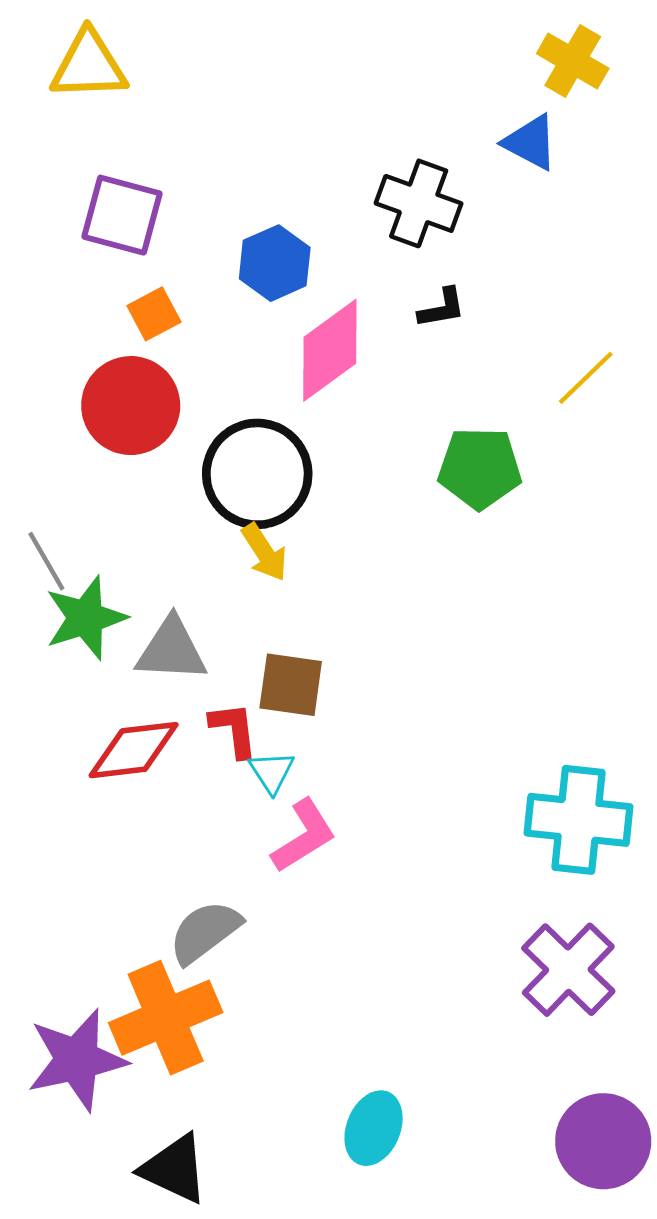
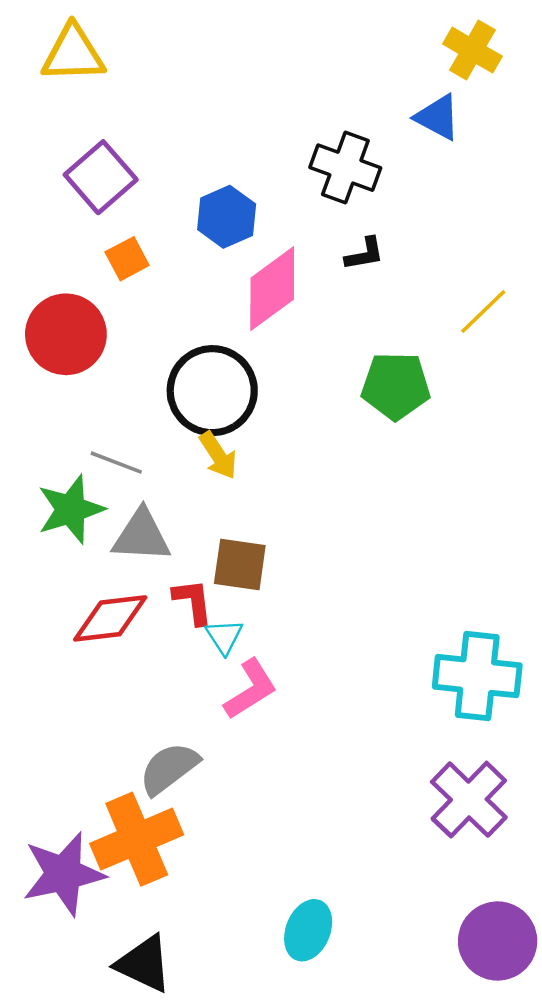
purple square: (122, 215) -> (101, 177), turned 34
red circle: (131, 406) -> (66, 334), moved
gray line: (46, 561) -> (116, 463), moved, turned -39

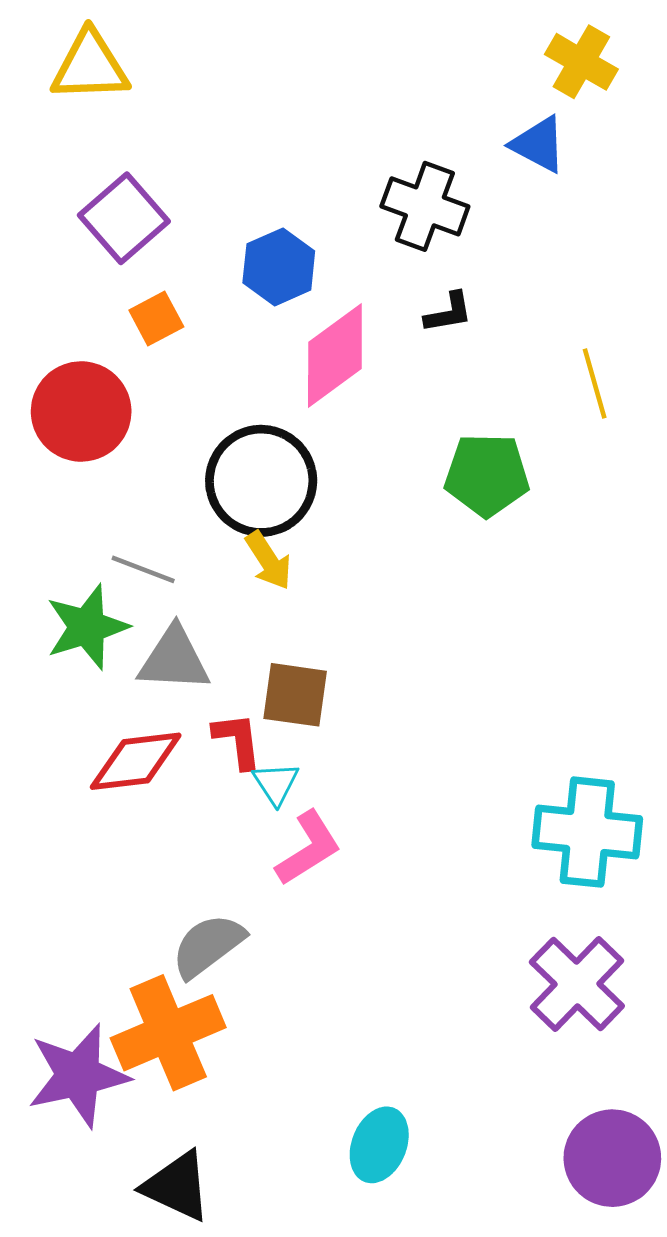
yellow line: (483, 311) -> (595, 383), turned -62

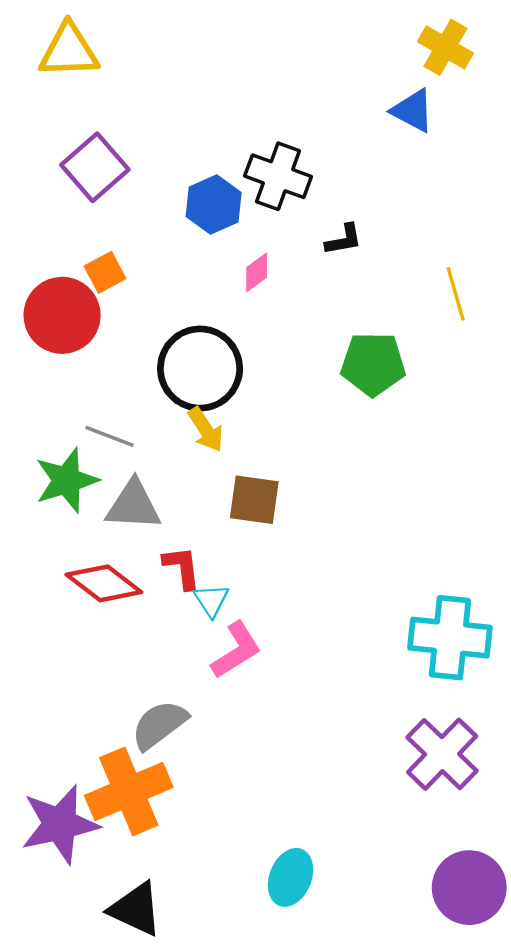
black cross: (425, 206) -> (278, 176), moved
orange square: (156, 319) -> (105, 272), moved
pink diamond: (335, 355) -> (257, 272), size x0.5
brown square: (295, 695) -> (254, 500), moved
red diamond: (136, 761) -> (104, 583), turned 44

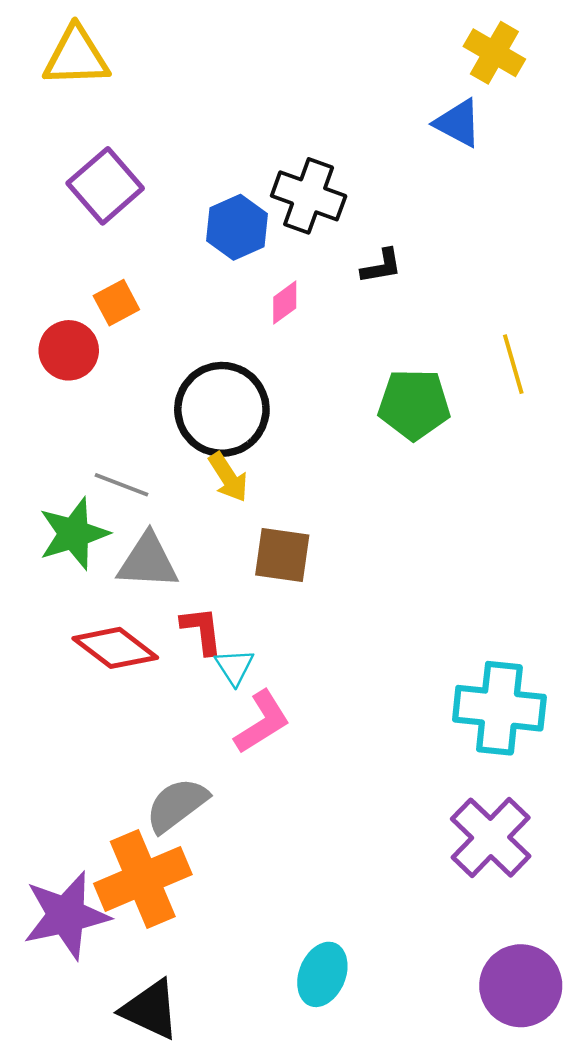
yellow line: (456, 294) -> (513, 364), moved
red circle: (62, 315) -> (69, 350), size x0.7

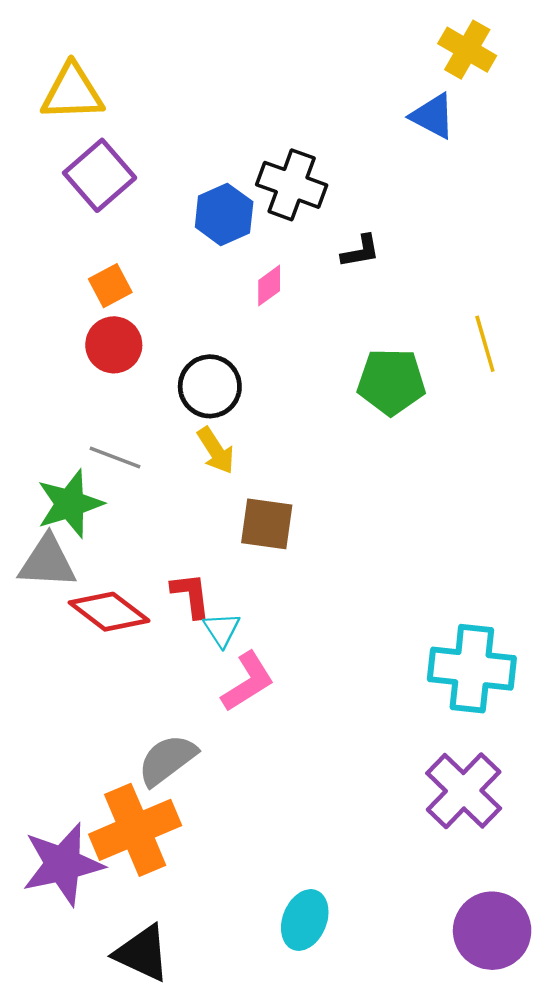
yellow triangle: (76, 57) -> (72, 92), moved
red circle: (69, 350) -> (114, 345), moved
black circle: (222, 409) -> (210, 386), size x0.7
gray triangle: (148, 561) -> (47, 562), moved

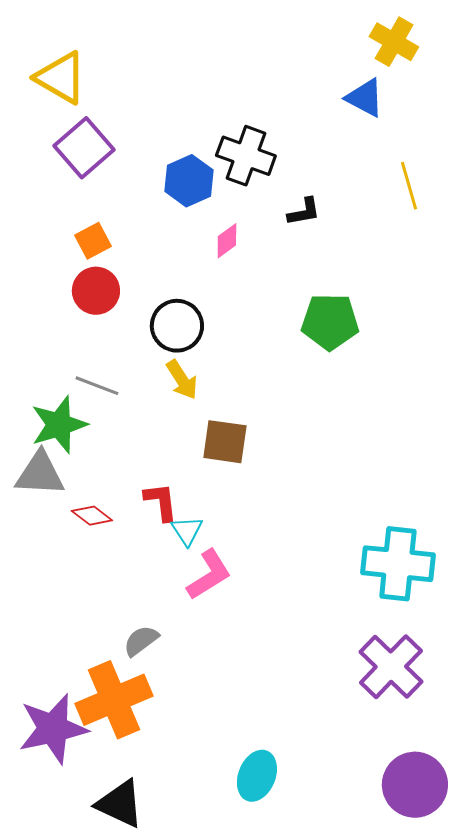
yellow triangle: (72, 92) -> (61, 78), turned 32
yellow line: (485, 344) -> (409, 186), moved
red diamond: (109, 612) -> (92, 516), size x0.6
gray semicircle: (167, 760) -> (141, 641), size x0.7

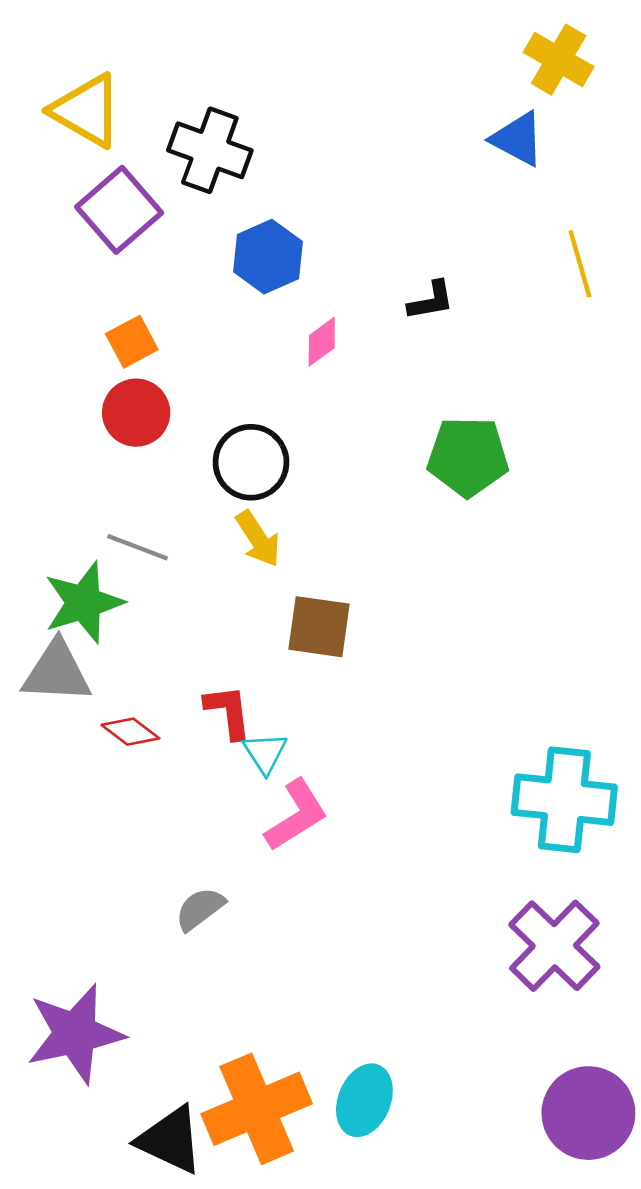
black cross: (246, 156) -> (210, 150), moved
orange cross: (114, 700) -> (257, 1109), moved

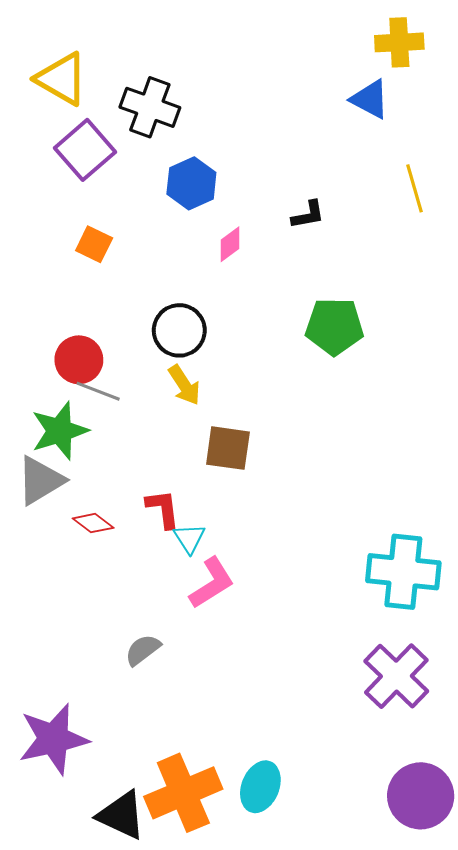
yellow cross: (559, 60) -> (399, 42), turned -33
orange square: (132, 342) -> (94, 244), turned -36
red circle: (136, 413) -> (79, 360), moved
gray triangle: (57, 672) -> (40, 480), turned -34

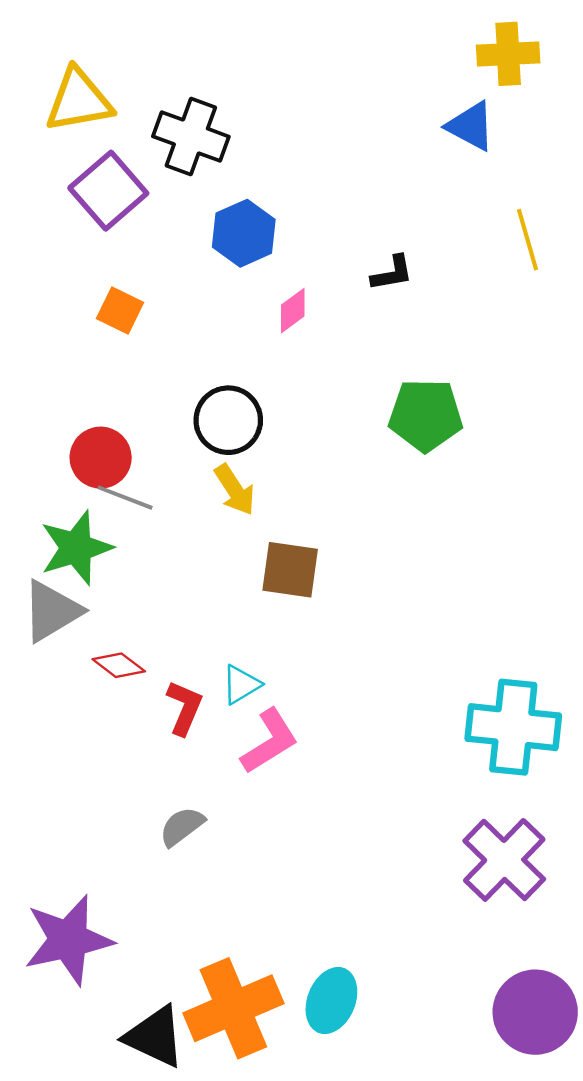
yellow triangle: (62, 79) -> (79, 100), turned -40
red L-shape: (163, 509) -> (184, 708), moved, turned 30
cyan triangle: (189, 538) -> (241, 685), turned 32

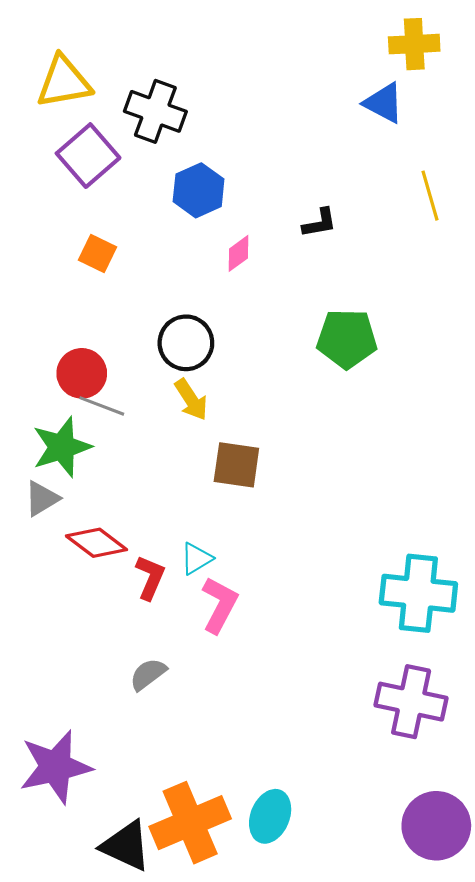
gray triangle: (52, 611) -> (42, 499), size x0.7
red diamond: (119, 665) -> (96, 543), size x1.4
pink L-shape: (270, 741) -> (220, 605), turned -30
purple cross: (504, 860) -> (411, 702), turned -32

